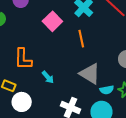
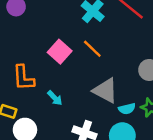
pink square: (52, 21) -> (60, 52), moved
orange line: (81, 39) -> (92, 49), turned -30

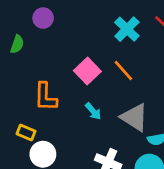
cyan arrow: (55, 98) -> (93, 111), moved

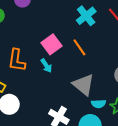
cyan arrow: (93, 111) -> (46, 66), moved

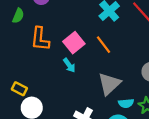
orange L-shape: (17, 60) -> (40, 39), moved
gray triangle: (83, 85) -> (109, 84), turned 40

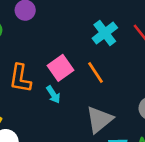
orange L-shape: (40, 39) -> (20, 78), moved

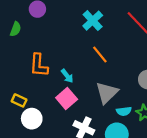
cyan cross: (105, 33) -> (93, 21), moved
pink square: (60, 68) -> (67, 98), moved

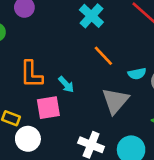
pink square: (67, 98) -> (48, 108), moved, turned 36
cyan semicircle: (124, 111) -> (137, 74), moved

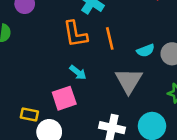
orange line: (103, 56) -> (110, 38), turned 40
orange L-shape: (31, 74) -> (75, 34), moved

